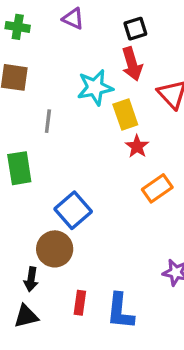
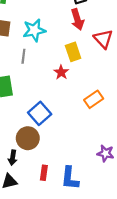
cyan star: (95, 88) -> (34, 30), moved
red star: (137, 146) -> (61, 72), moved

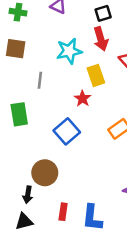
cyan star: (34, 30) -> (69, 51), moved
blue square: (40, 113) -> (67, 131), moved

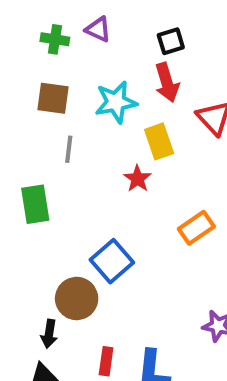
green cross: (18, 12) -> (55, 39), moved
brown square: (16, 49) -> (53, 98), moved
blue square: (67, 131) -> (112, 261), moved

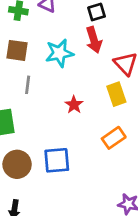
yellow rectangle: (159, 141) -> (116, 94), moved
blue square: (112, 261) -> (57, 160), turned 36
brown circle: (77, 298) -> (17, 164), moved

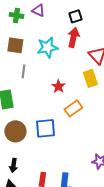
red arrow: (94, 40) -> (73, 37), turned -150
orange rectangle: (114, 138) -> (73, 108), moved

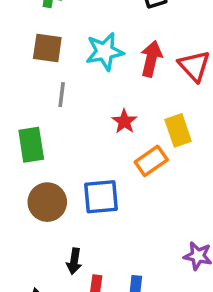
red arrow: (73, 37) -> (151, 59), moved
yellow rectangle: (90, 78) -> (178, 130), moved
black arrow: (13, 165) -> (74, 261), moved

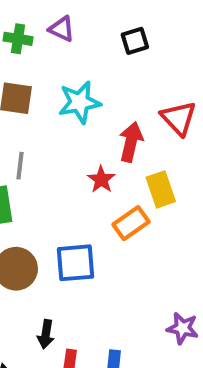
red arrow: (151, 59) -> (131, 142), moved
gray line: (62, 95) -> (20, 166), moved

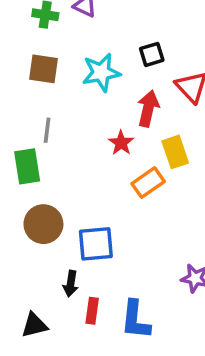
black square: (135, 41) -> (152, 54), moved
blue square: (75, 263) -> (96, 244), moved

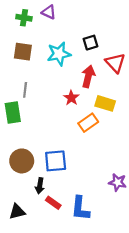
yellow rectangle: (175, 152) -> (105, 103), turned -54
brown circle: (43, 224) -> (22, 161), moved
red rectangle: (92, 311) -> (53, 203), turned -63

